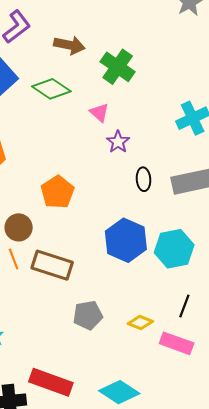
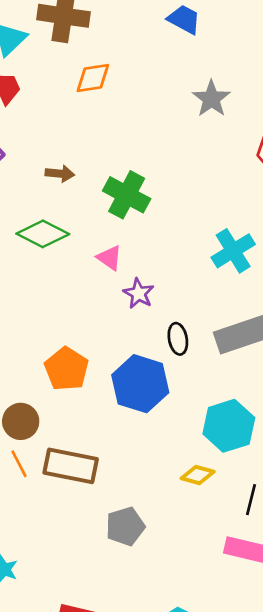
brown arrow: (69, 45) -> (60, 174), size x0.7
blue hexagon: (126, 240) -> (140, 384), moved
yellow diamond: (140, 322) -> (198, 475), moved

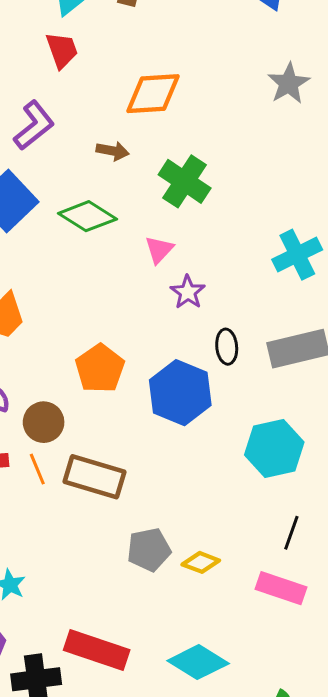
orange diamond: (93, 78) -> (153, 94), moved, size x1.4
pink triangle: (109, 258) -> (159, 250), turned 32
yellow diamond: (198, 475) -> (201, 562), moved

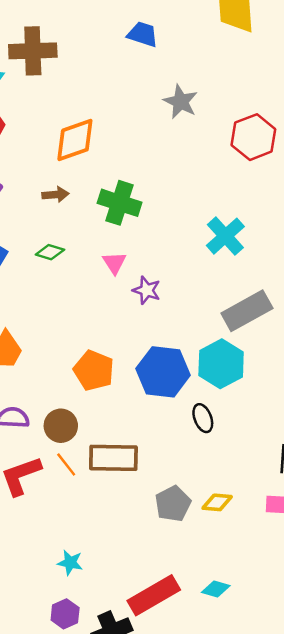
green diamond: (87, 216) -> (50, 252), size x0.6
black ellipse: (227, 347) -> (203, 418), moved
cyan hexagon: (274, 448) -> (221, 364), moved
red rectangle: (97, 650) -> (154, 595), turned -33
cyan diamond: (198, 662) -> (216, 589), moved, size x0.6

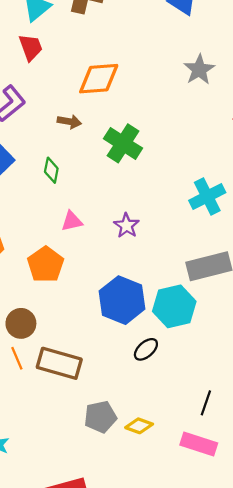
green diamond: (50, 252) -> (51, 170), turned 70
pink triangle: (114, 263) -> (72, 221), moved, turned 35
orange pentagon: (94, 371) -> (46, 264), moved
black ellipse: (203, 418) -> (146, 349), turned 55

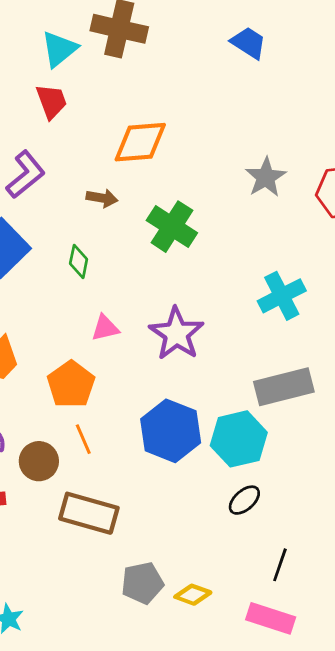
gray star: (199, 70) -> (266, 177), moved
purple star: (126, 226) -> (176, 334), size x1.6
black ellipse: (146, 349) -> (244, 500), moved
orange line: (17, 358) -> (83, 439), moved

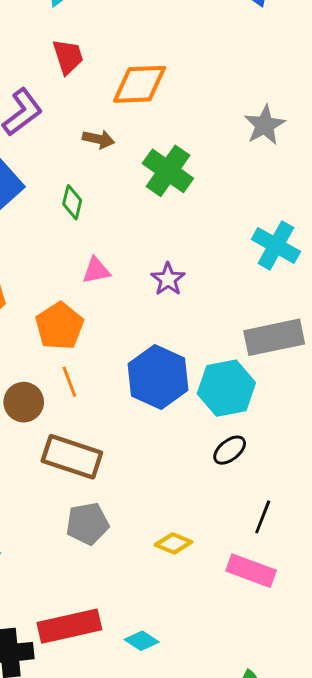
red trapezoid: (52, 101) -> (68, 57), moved
cyan cross: (282, 296) -> (276, 245), turned -36
purple star: (176, 334) -> (168, 279), size x0.6
gray pentagon: (142, 583) -> (87, 524), moved

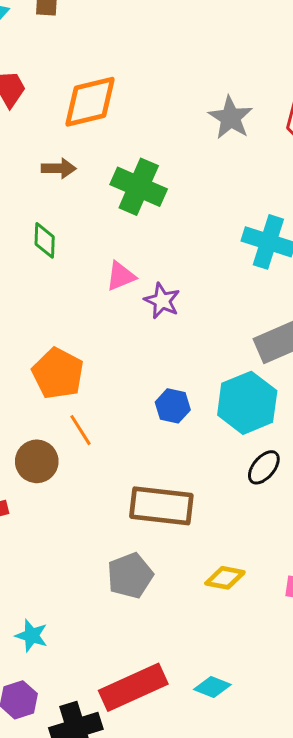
pink triangle: (96, 270) -> (121, 276), moved
blue hexagon: (158, 377) -> (173, 406), size x0.5
brown rectangle: (72, 457) -> (161, 506), moved

